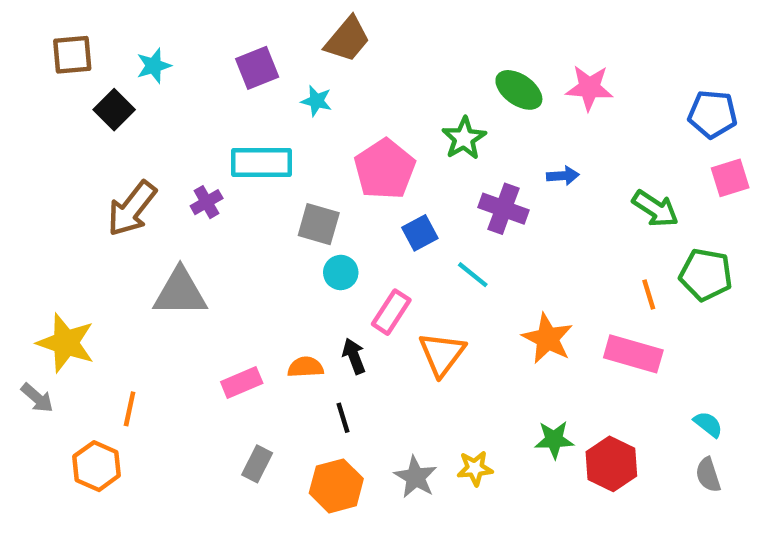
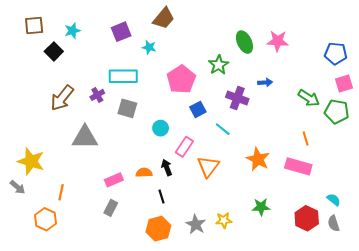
green ellipse: (519, 90) -> (244, 42), turned 30
gray square: (319, 224) -> (127, 108), moved
green pentagon: (706, 275) -> (337, 112), moved
gray rectangle: (257, 464) -> (111, 208), moved
red hexagon: (611, 464) -> (307, 218), moved

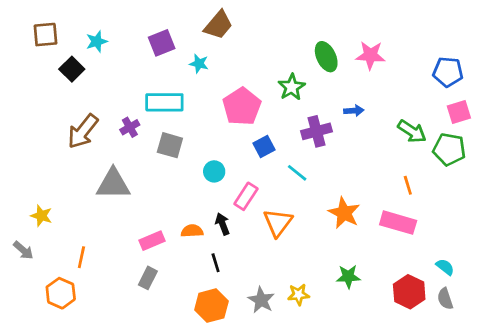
purple cross: (237, 98) -> (317, 131), turned -35
yellow star: (31, 161) -> (41, 216), size x0.6

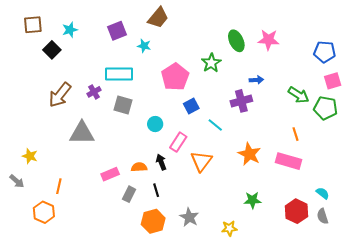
purple cross: (317, 131) -> (241, 101), moved
gray rectangle: (148, 278) -> (129, 194), moved
yellow star: (299, 295) -> (229, 228), moved

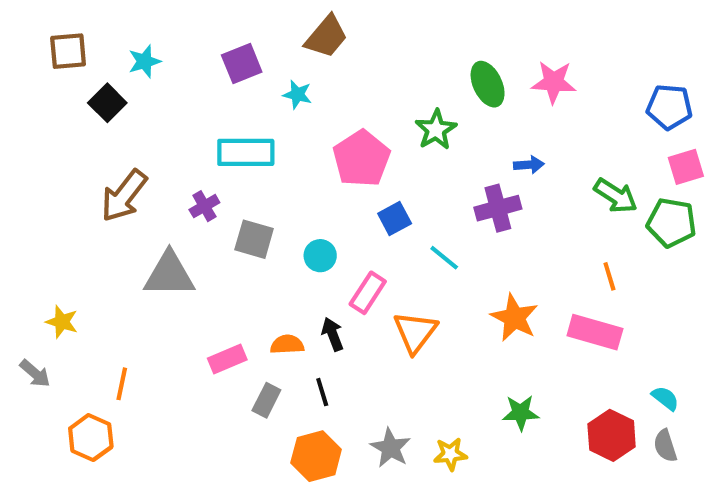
purple cross: (94, 92) -> (204, 206), moved
gray square: (123, 105) -> (254, 239), moved
yellow star: (229, 228) -> (450, 454), moved

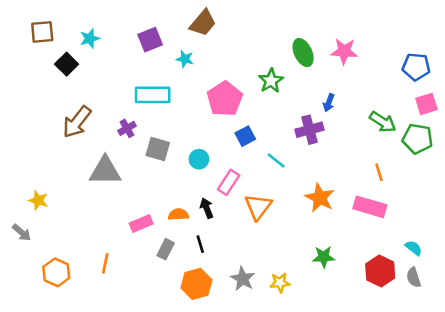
blue arrow: (529, 165) -> (329, 103), turned 114
orange line: (122, 384) -> (105, 263), moved

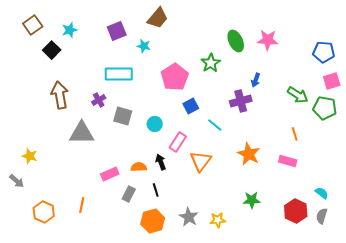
brown square: (42, 32) -> (33, 25), turned -30
brown arrow: (77, 122) -> (60, 95), turned 132
pink rectangle: (370, 207) -> (288, 161), size x0.7
gray semicircle: (414, 277) -> (322, 216), turned 35

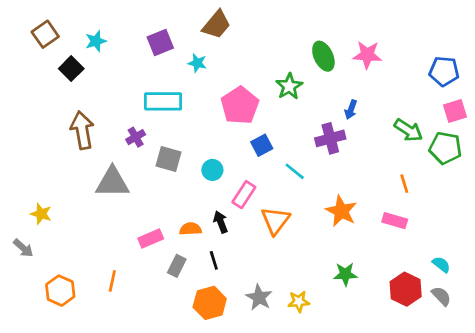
gray semicircle: (322, 216) -> (441, 296), turned 119

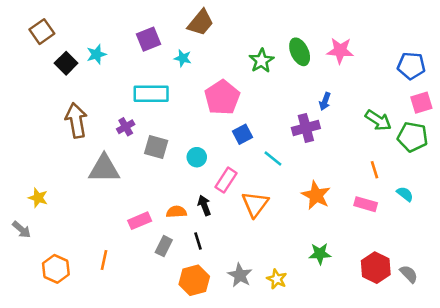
cyan star: (96, 41) -> (96, 54), moved
green star: (289, 86) -> (261, 61), moved
cyan semicircle: (441, 264) -> (405, 194), moved
yellow star: (299, 302) -> (277, 279), turned 30

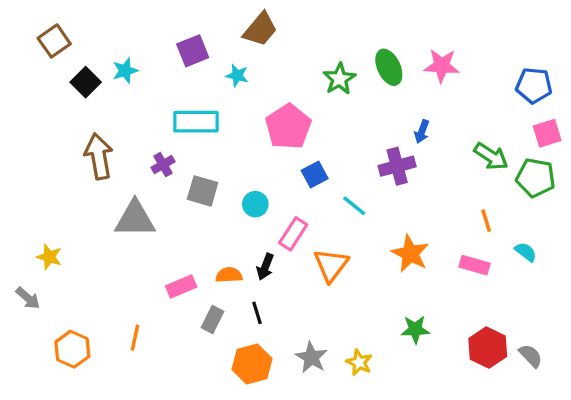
black arrow: (204, 205) -> (265, 267), turned -138

